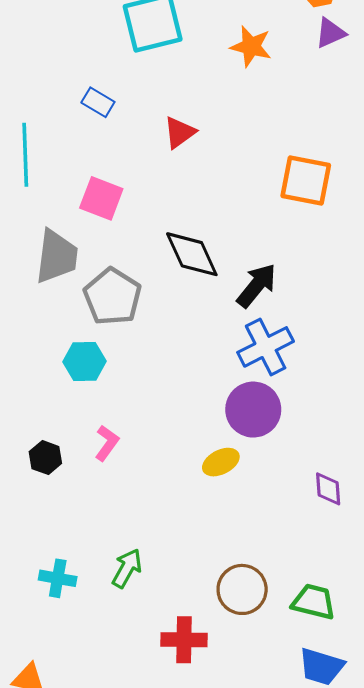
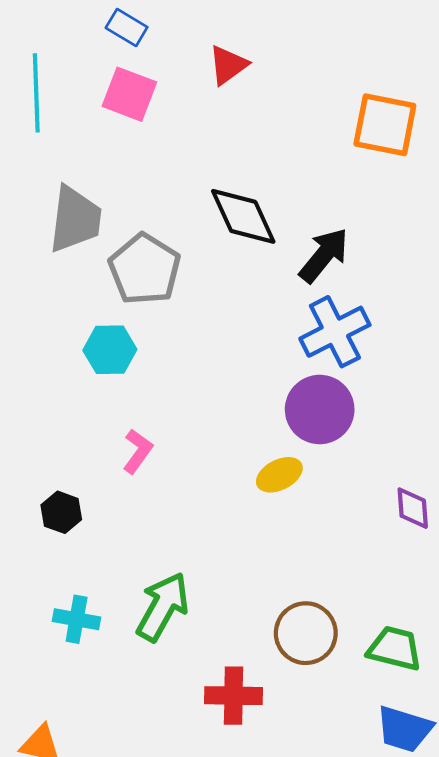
pink square: (101, 198) -> (129, 94), moved
black hexagon: (45, 458) -> (61, 512), moved
green arrow: (127, 568) -> (163, 607), size x1.4

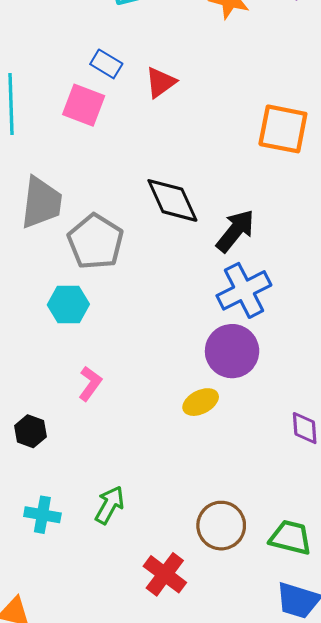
blue rectangle: (127, 28) -> (106, 64), moved
green arrow: (163, 607) -> (110, 505), size x0.7
red cross: (234, 696) -> (165, 574), turned 36

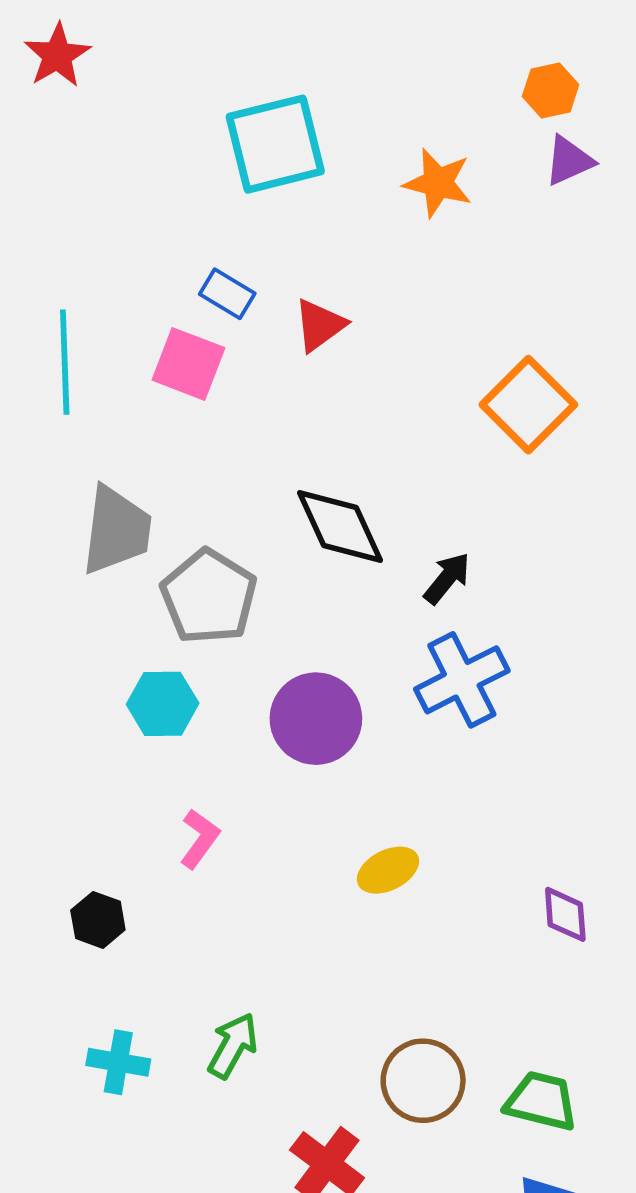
orange square: (283, 129) -> (528, 405), turned 34
black arrow: (235, 231) -> (447, 578), size x0.7
purple circle: (232, 351) -> (316, 719), moved

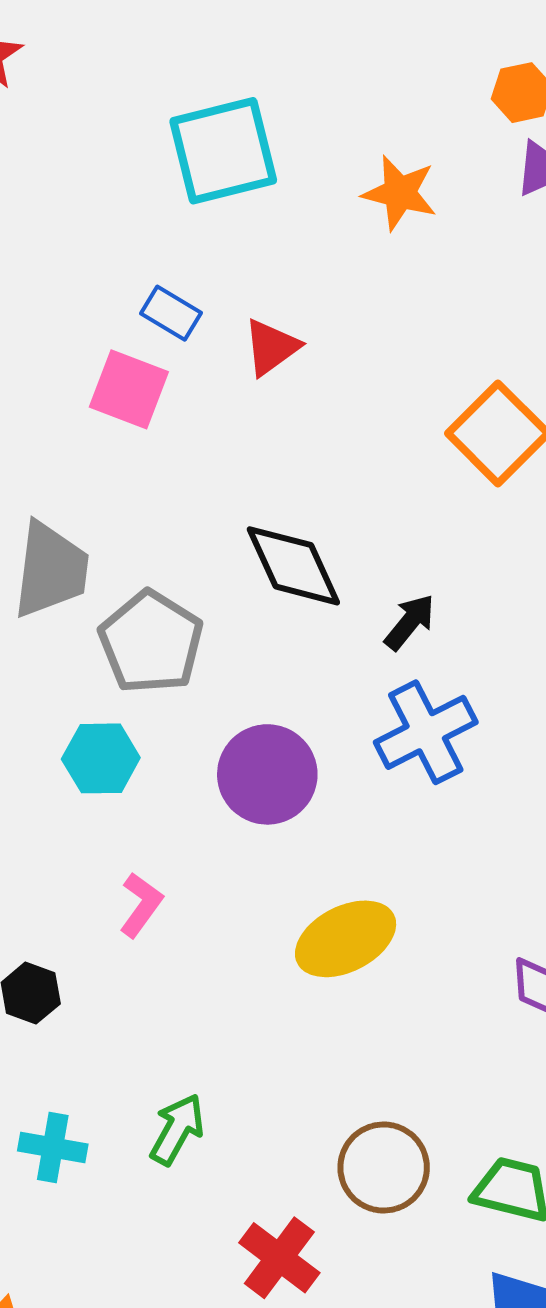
yellow ellipse: (388, 870) -> (346, 939), size x1.5

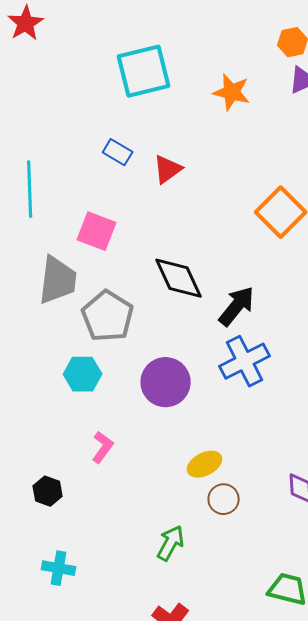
pink square: (129, 389) -> (97, 231), moved
black arrow: (410, 622) -> (237, 306), size x1.4
yellow ellipse: (346, 939) -> (205, 464), size x0.7
green arrow: (177, 1129) -> (171, 543), moved
brown circle: (384, 1168) -> (224, 499), moved, size x0.7

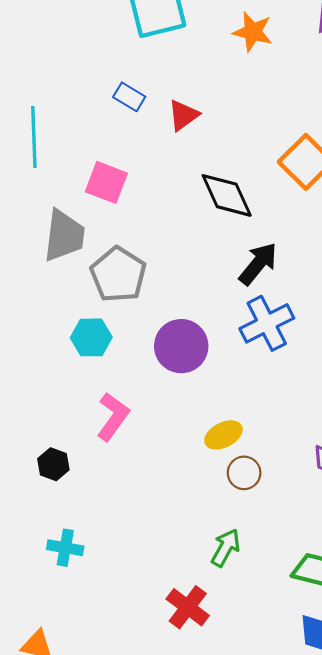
black diamond: (179, 278) -> (227, 195), moved
pink L-shape: (103, 447) -> (113, 417), size x1.4
green arrow: (171, 543) -> (226, 548), moved

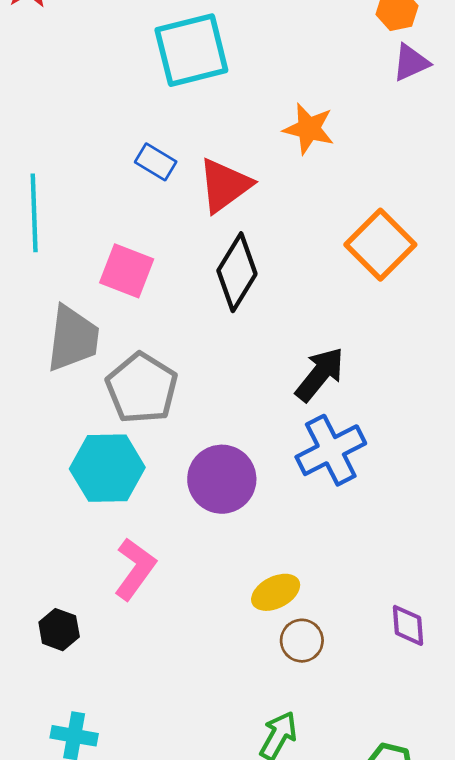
orange star: (253, 32) -> (309, 129), moved
red triangle: (183, 115) -> (225, 185), size x1.4
black diamond: (227, 195) -> (237, 272), moved, turned 56
cyan hexagon: (91, 337) -> (107, 468), size x1.4

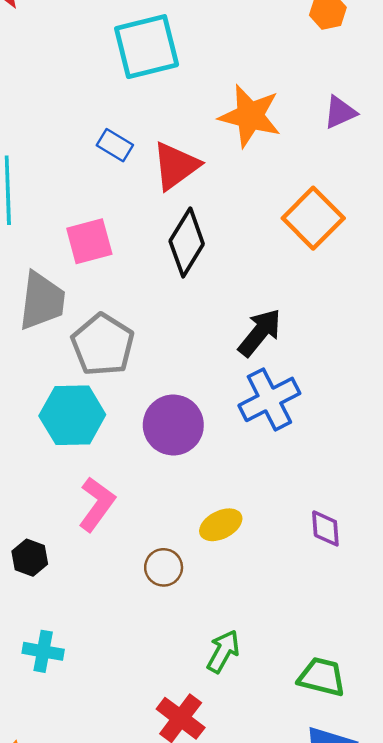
purple triangle: (411, 63) -> (340, 112), moved
orange star: (309, 129) -> (250, 116), size x1.4
pink square: (127, 271) -> (89, 241), turned -36
purple diamond: (408, 625) -> (325, 528), moved
brown circle: (302, 641) -> (164, 567), moved

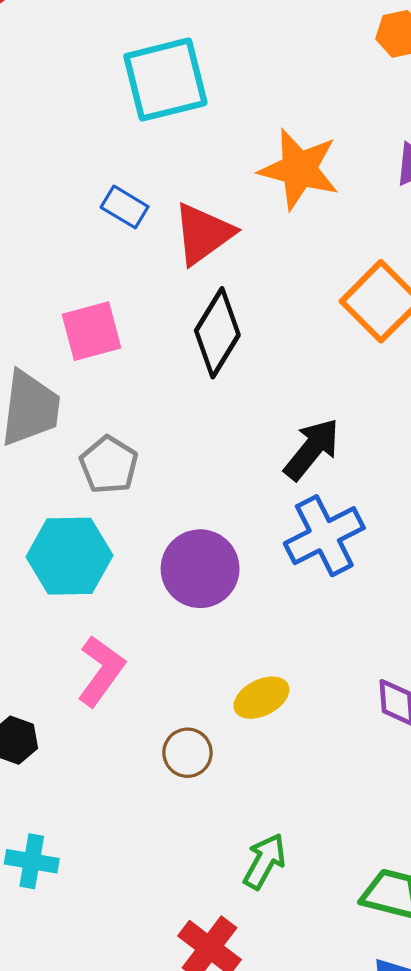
gray pentagon: (103, 345) -> (109, 465), size x0.7

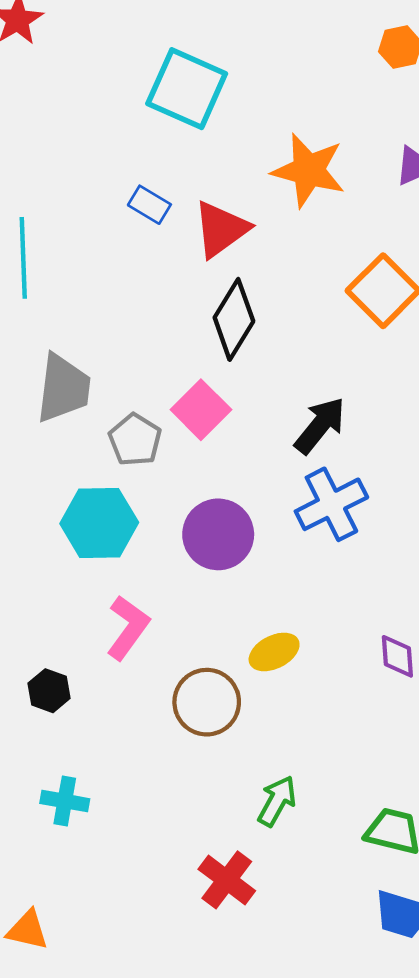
cyan square: (165, 80) -> (187, 89), turned 38
pink square: (92, 331) -> (201, 410), moved, turned -30
brown circle: (187, 753) -> (207, 702), size x1.5

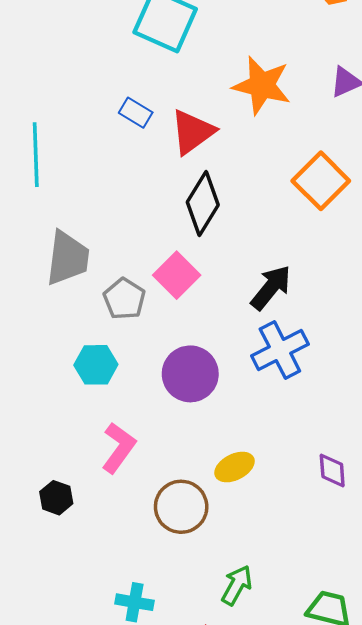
cyan hexagon: (99, 523) -> (96, 365), size x0.7
cyan cross: (65, 801) -> (135, 602), moved

